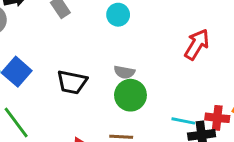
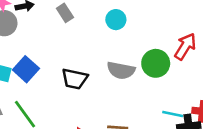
gray semicircle: (124, 72) -> (121, 70), size x1.5
green circle: (130, 95) -> (156, 63), moved

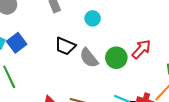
gray semicircle: (121, 70) -> (89, 58), turned 30
black trapezoid: (75, 79) -> (65, 46), moved

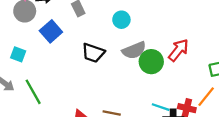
blue square: (17, 43) -> (51, 31), moved
gray semicircle: (89, 58) -> (134, 50), moved, turned -70

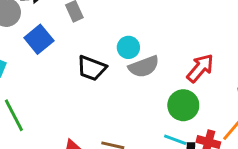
cyan circle: (121, 20) -> (128, 47), moved
green circle: (151, 62) -> (183, 105), moved

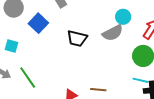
cyan circle: (128, 47) -> (123, 17), moved

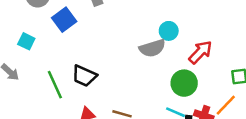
black trapezoid: (77, 38) -> (84, 76), moved
green line: (28, 78) -> (55, 85), moved

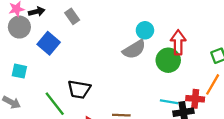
red arrow: (200, 52) -> (178, 42), turned -30
green circle: (184, 83) -> (168, 60), moved

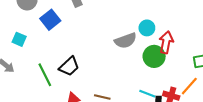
cyan circle: (145, 30) -> (147, 28), moved
black trapezoid: (79, 89) -> (69, 66), turned -65

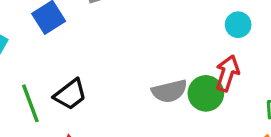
cyan circle: (147, 28) -> (238, 25), moved
gray semicircle: (126, 41) -> (169, 91), moved

